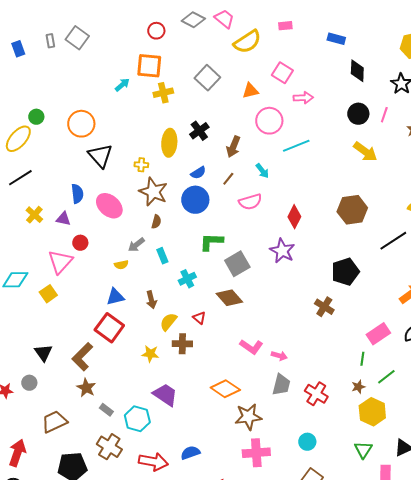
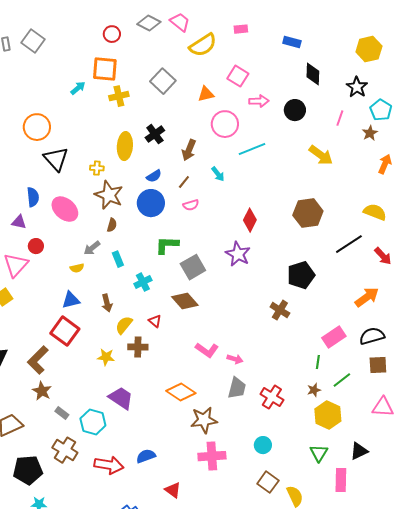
black circle: (358, 114) -> (295, 110), moved
pink semicircle: (250, 202) -> (191, 205), moved, size x0.7

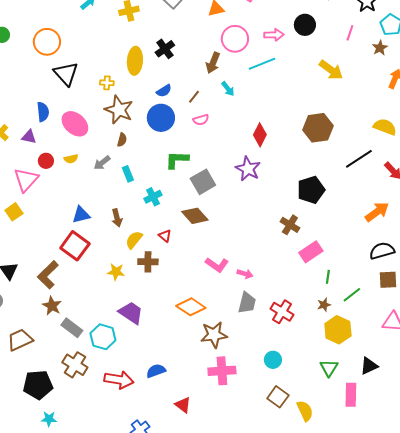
pink arrow: (259, 101) -> (274, 35), moved
brown arrow: (189, 150) -> (213, 63), moved
yellow semicircle: (77, 268) -> (71, 159), moved
pink rectangle: (334, 337) -> (311, 252), moved
gray rectangle: (62, 413) -> (72, 328), size x1.5

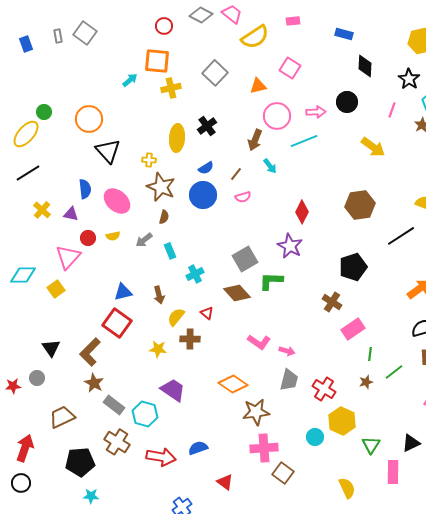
green L-shape: (177, 160) -> (271, 281), moved
yellow hexagon: (338, 330) -> (342, 421), moved
brown square: (278, 397) -> (283, 473), moved

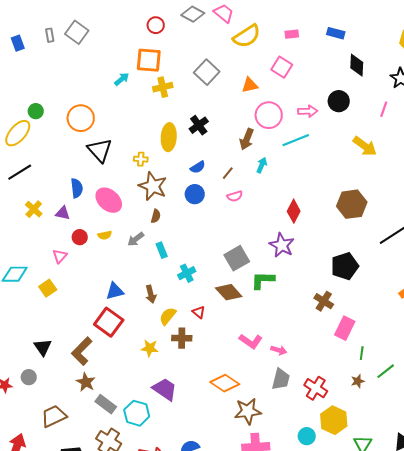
pink rectangle: (293, 21) -> (292, 34), moved
cyan arrow: (270, 166) -> (262, 165), turned -119
blue circle: (203, 195) -> (195, 194), size x0.7
pink triangle: (68, 257) -> (60, 256), size x0.6
pink rectangle: (353, 329) -> (345, 328), turned -30

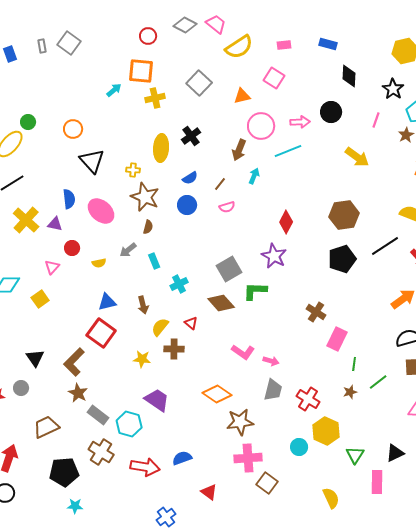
orange circle: (81, 118) -> (73, 129), size x0.7
yellow cross: (34, 209) -> (26, 220), size x1.5
yellow semicircle: (105, 235) -> (99, 263), moved
black pentagon: (345, 266) -> (342, 259), moved

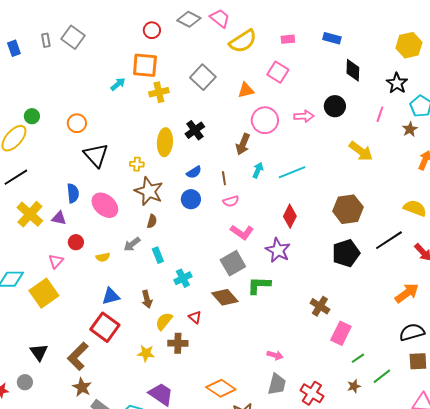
cyan line: (288, 151) -> (292, 172), moved
brown line: (220, 184) -> (224, 178), turned -48
yellow square: (40, 299) -> (44, 293), size x1.6
pink L-shape: (243, 352) -> (242, 232), moved
green line: (354, 364) -> (358, 358), turned 48

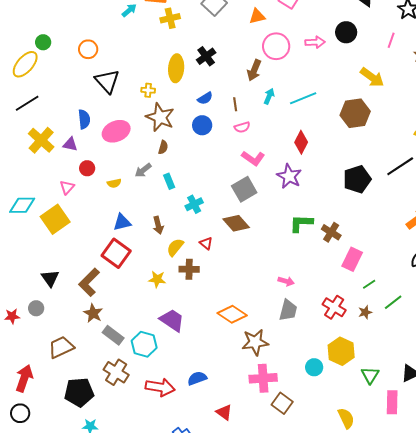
pink ellipse: (105, 205) -> (116, 131), turned -64
brown hexagon: (348, 209) -> (355, 113), moved
green L-shape: (259, 285) -> (301, 223), moved
red cross: (312, 393) -> (334, 307), moved

